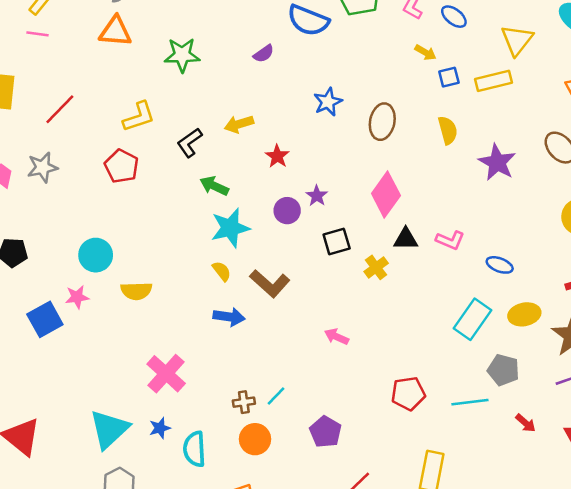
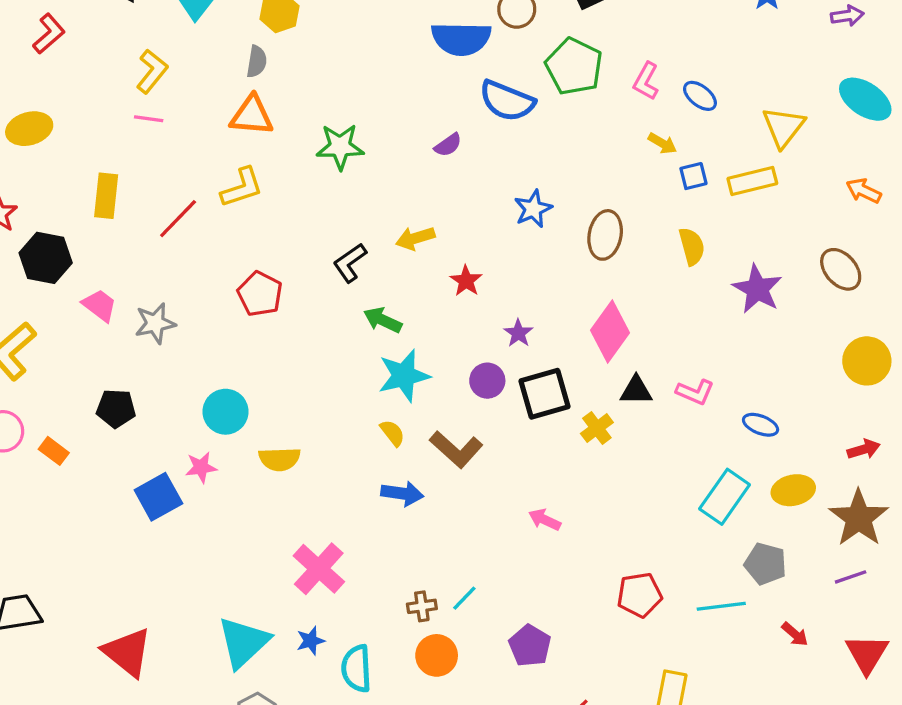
yellow L-shape: (139, 117) -> (242, 188), moved
gray star: (42, 167) -> (155, 323), moved
purple circle: (287, 211) -> (487, 381), moved
black square: (337, 241) -> (545, 394), size x1.4

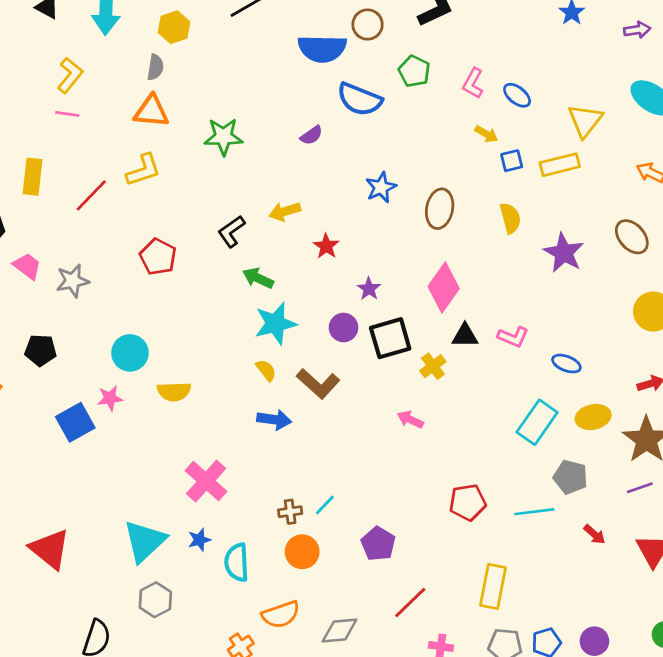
green pentagon: (574, 66) -> (414, 71), size x0.7
pink arrow: (545, 520) -> (410, 420), moved

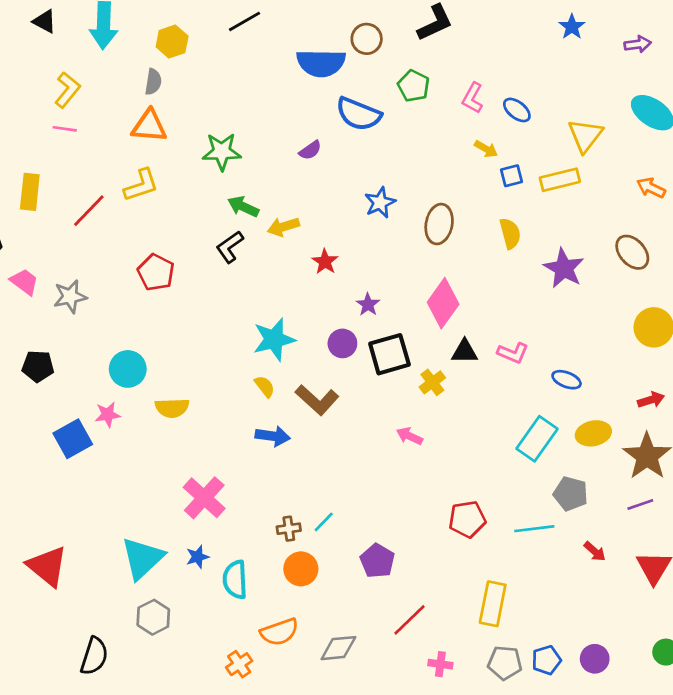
green arrow: (258, 278) -> (243, 207), moved

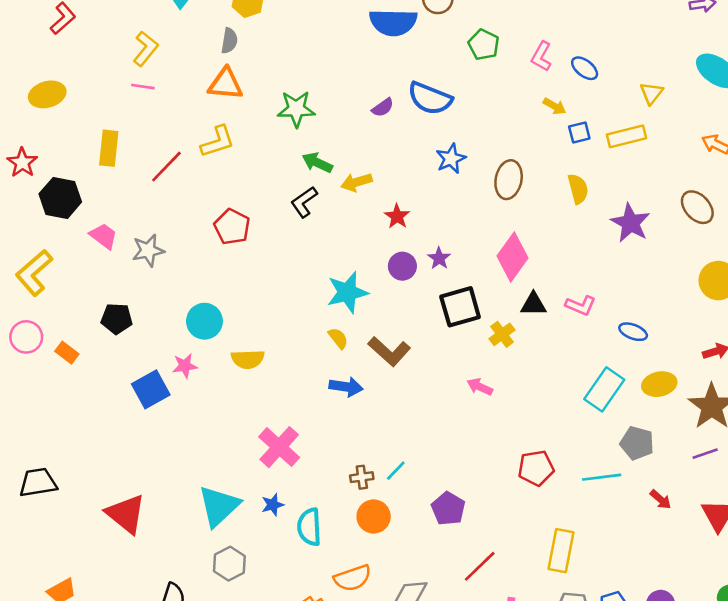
blue semicircle: (359, 114) -> (430, 98), moved
yellow triangle: (585, 135) -> (651, 93), size x0.7
purple circle: (342, 343) -> (402, 266), moved

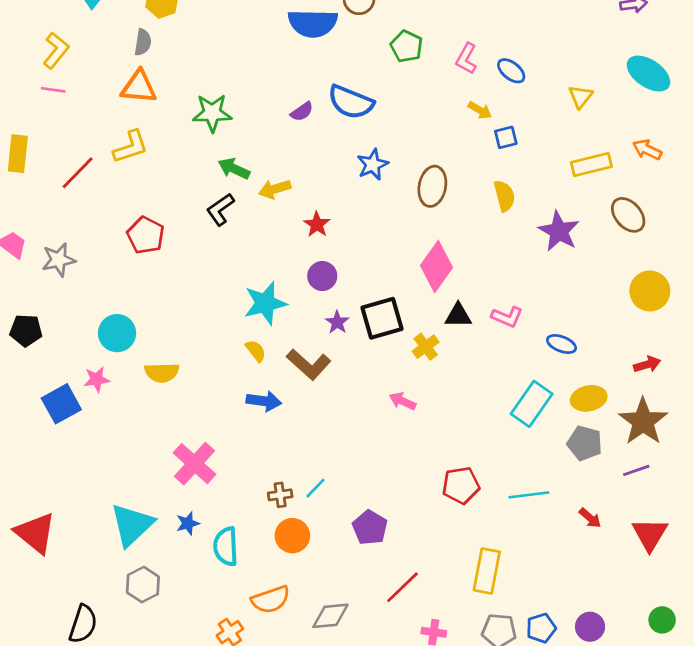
yellow rectangle: (627, 136) -> (591, 165), moved
purple star: (439, 258) -> (337, 322), moved
gray pentagon: (637, 443) -> (585, 443), moved

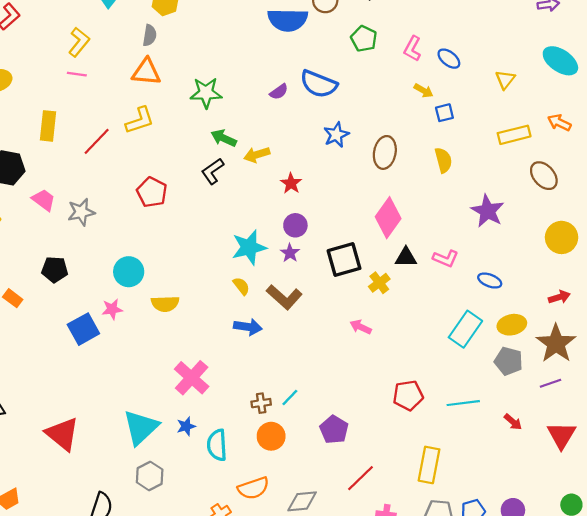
purple star: (559, 231) -> (488, 211), moved
purple star: (337, 322) -> (290, 253), moved

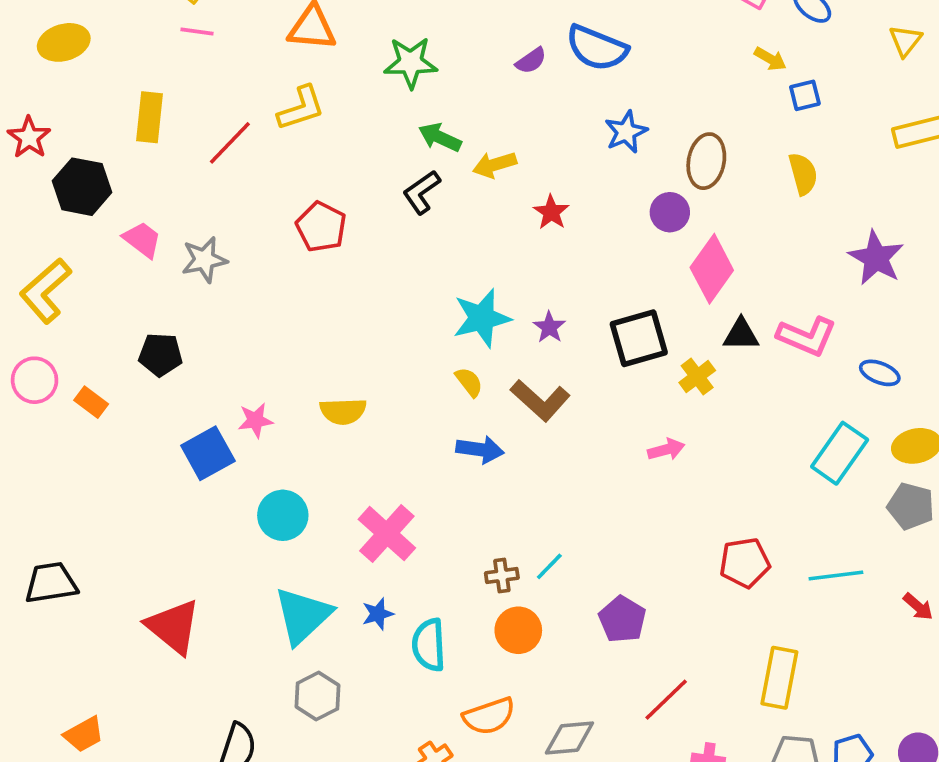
purple circle: (295, 225) -> (670, 212), moved
pink L-shape: (446, 258) -> (807, 336), size x1.4
cyan circle: (129, 272) -> (283, 515), moved
pink arrow: (361, 327) -> (666, 450), turned 140

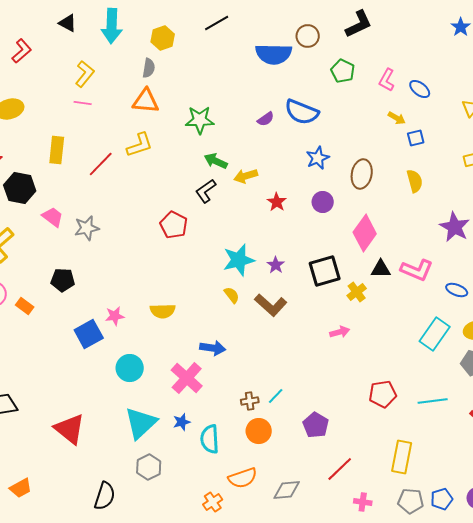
purple circle: (670, 212) -> (323, 202), moved
red pentagon: (321, 227) -> (174, 225), moved
blue arrow: (480, 450) -> (213, 348), moved

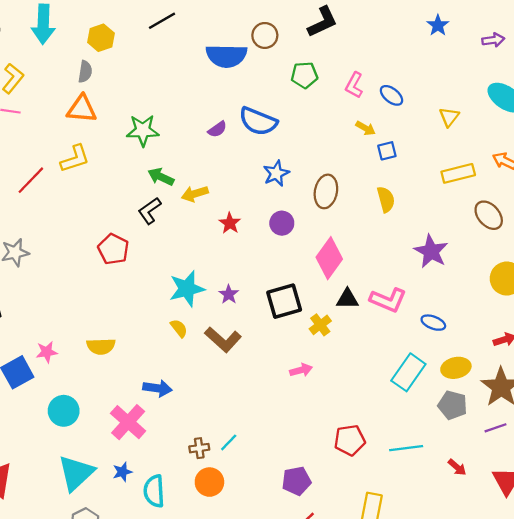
green pentagon: (343, 71) -> (304, 75), turned -30
purple pentagon: (316, 425) -> (297, 481), moved, turned 30

